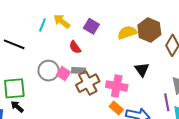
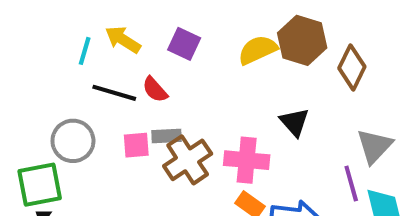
black line: (14, 44) -> (114, 93), moved
gray circle: (49, 71) -> (73, 141), moved
pink square: (63, 74) -> (136, 145), turned -32

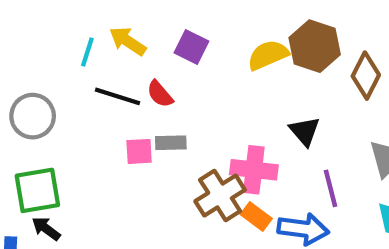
gray circle: (73, 141) -> (33, 116), moved
brown cross: (188, 160) -> (220, 195), moved
purple line: (351, 184) -> (330, 188), moved

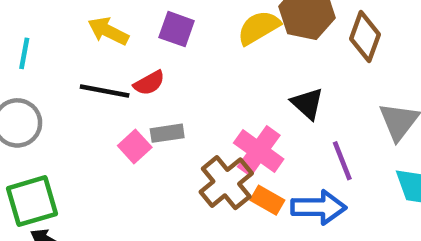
cyan line: (87, 52) -> (24, 53), moved
red semicircle: (160, 94) -> (149, 83), turned -72
pink square: (139, 151) -> (135, 147), turned -32
pink cross: (254, 170) -> (259, 151), turned 36

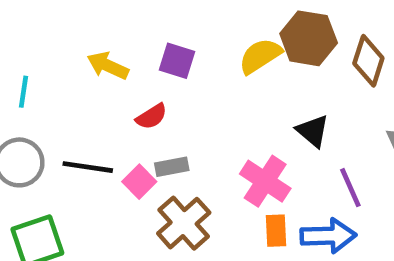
black line: (105, 91) -> (88, 167), moved
brown cross: (226, 183) -> (184, 223), moved
orange rectangle: (267, 200) -> (276, 231), turned 60

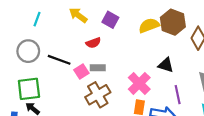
black triangle: (313, 131) -> (166, 65), turned -35

